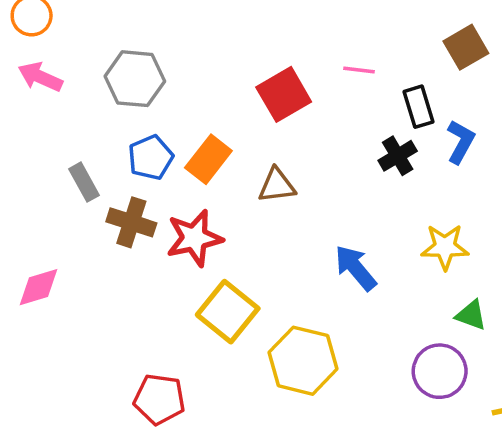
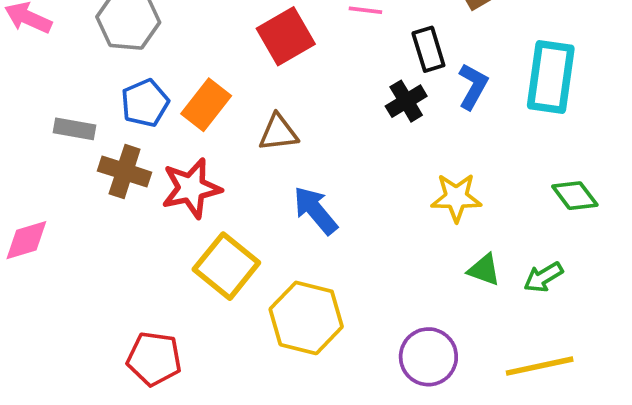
gray rectangle: (84, 182) -> (75, 129), turned -51
blue arrow: (356, 268) -> (315, 210), moved
purple circle: (440, 371) -> (428, 357), moved

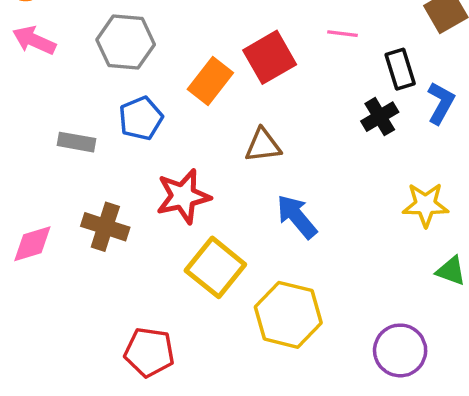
orange rectangle: (206, 105) -> (210, 81), moved
brown cross: (125, 172) -> (105, 227), moved

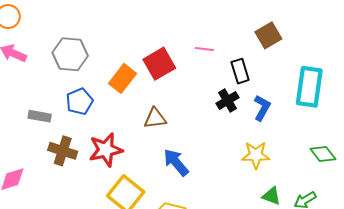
blue L-shape: (441, 103) -> (262, 108), moved
brown cross: (105, 227) -> (63, 151), moved

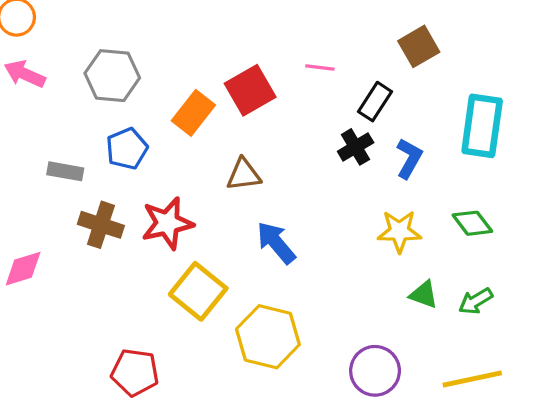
black rectangle: (240, 71) -> (375, 102), turned 50
green diamond: (323, 154) -> (472, 223), moved

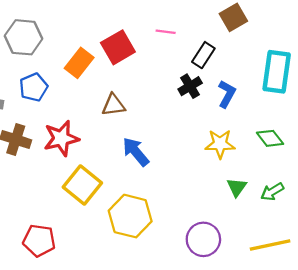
green triangle: (424, 295) -> (237, 187), turned 45

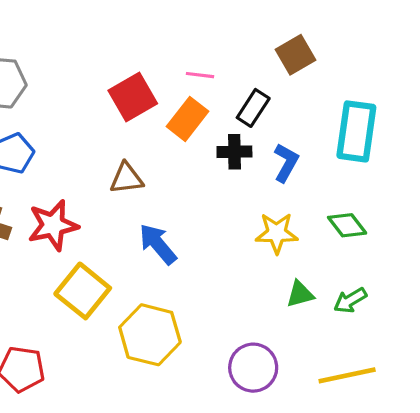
orange rectangle: (79, 63) -> (187, 119), moved
black cross: (190, 86) -> (234, 152), turned 30
green triangle: (237, 187) -> (300, 294), turned 40

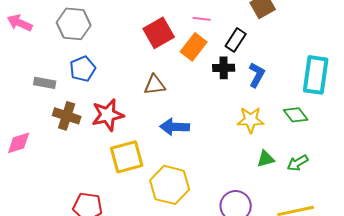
cyan rectangle: (356, 131) -> (316, 75), moved
blue arrow: (158, 244) -> (175, 127), turned -48
yellow square: (83, 291) -> (127, 157), turned 36

